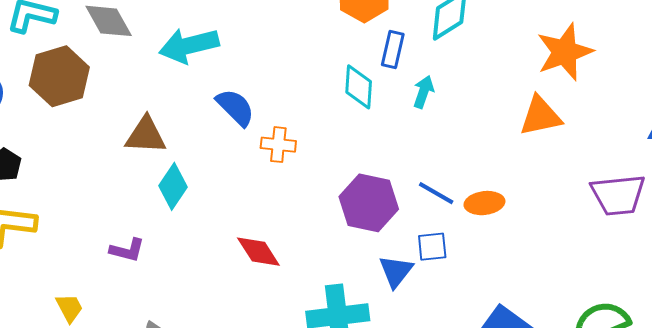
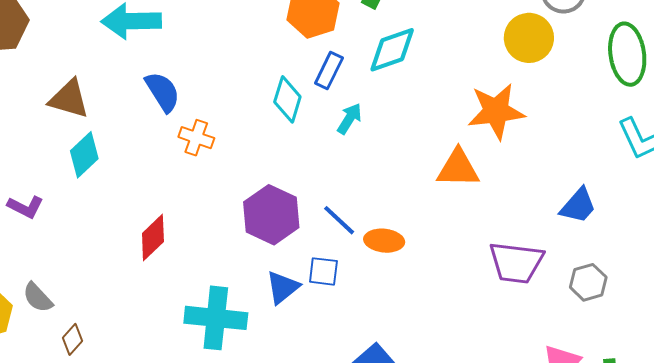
red diamond: (258, 252) -> (153, 237), turned 66

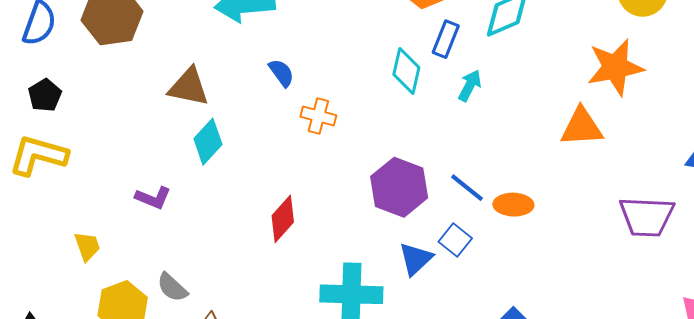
blue semicircle: (163, 92) -> (281, 73), size x0.7
blue square: (323, 271) -> (455, 240), turned 36

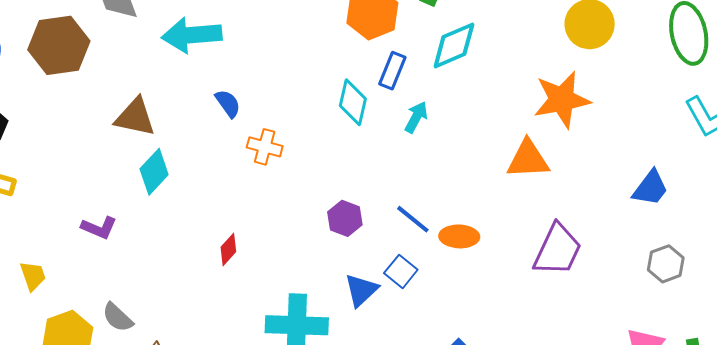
purple hexagon: (399, 187) -> (345, 218), size x0.6
purple trapezoid: (647, 217) -> (557, 250), moved, turned -68
red diamond: (283, 219) -> (228, 249), size x0.7

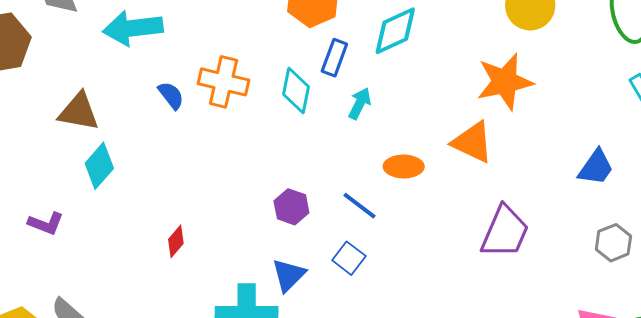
orange cross: (265, 147) -> (223, 82), moved, size x1.4
orange triangle: (528, 159) -> (473, 142), turned 30
orange ellipse: (459, 236) -> (404, 167), moved
blue triangle: (361, 290) -> (289, 275), moved

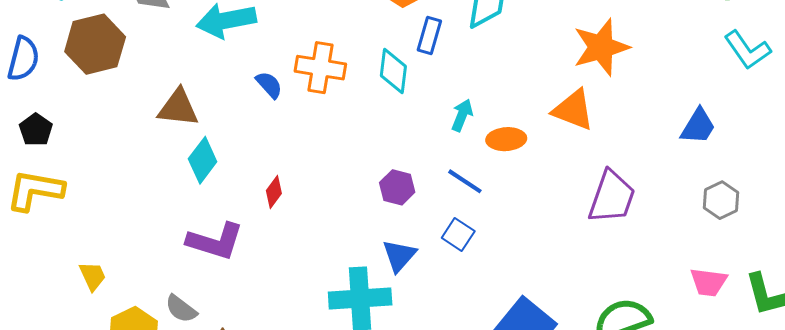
cyan arrow: (360, 104) -> (462, 115), moved
purple L-shape: (46, 223) -> (215, 241), moved, size x1.6
red diamond: (176, 241) -> (274, 192), moved

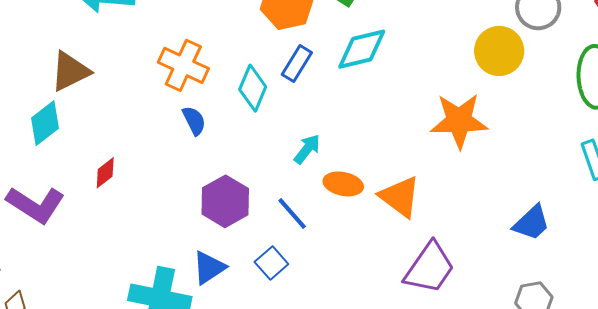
blue semicircle: (269, 85) -> (194, 121), moved
brown triangle: (178, 108) -> (70, 71), moved, turned -48
orange triangle: (573, 110) -> (400, 197), moved
purple hexagon: (397, 187) -> (225, 201), size x1.4

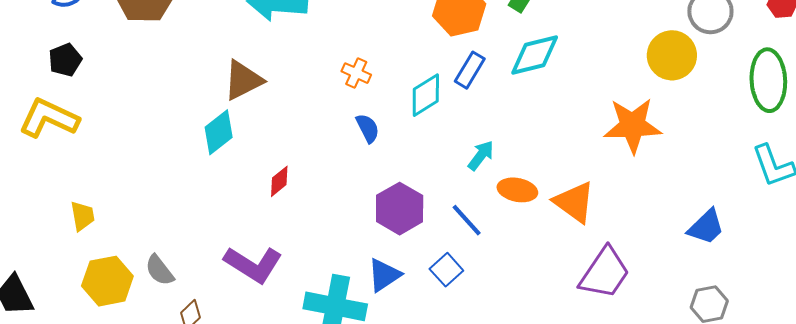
orange cross: (183, 65) -> (356, 73), size x0.6
cyan diamond: (253, 88) -> (426, 95), turned 36
purple L-shape: (36, 205) -> (253, 264), moved

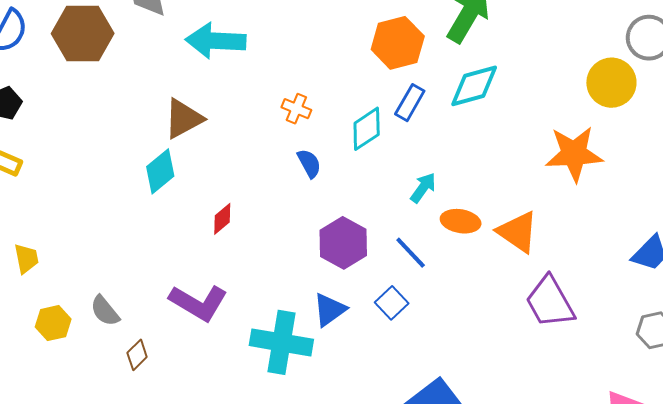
purple trapezoid: (605, 273) -> (550, 302), turned 118
yellow hexagon: (107, 281) -> (53, 323), size x0.7

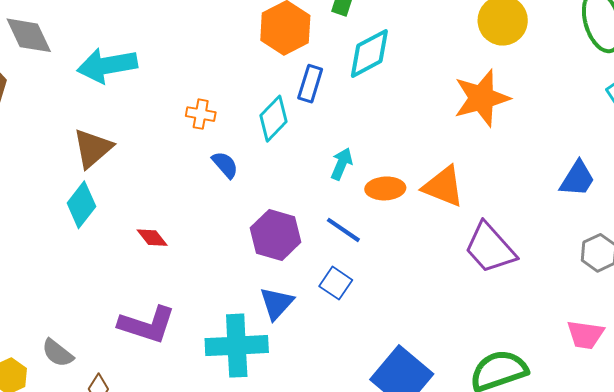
red diamond: (222, 219) -> (152, 238), turned -76

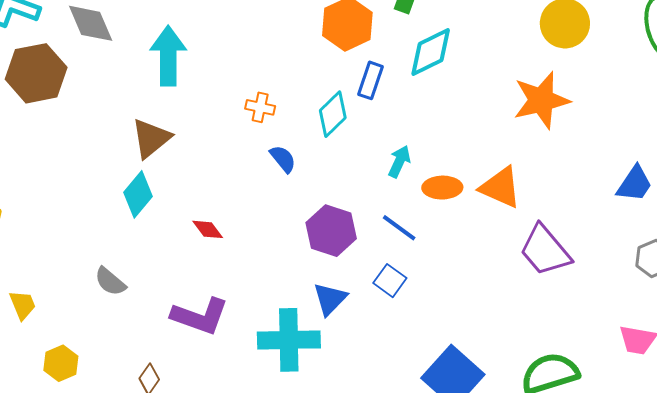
cyan arrow: (107, 65) -> (168, 56), turned 98
gray semicircle: (57, 353) -> (110, 282), moved

